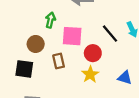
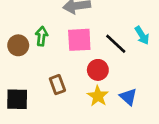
pink square: (72, 36) -> (79, 40), moved
brown circle: (36, 44) -> (18, 45), moved
blue triangle: (125, 78) -> (128, 97), moved, turned 32

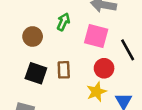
brown circle: (18, 45) -> (33, 36), moved
black square: (17, 99) -> (36, 73), moved

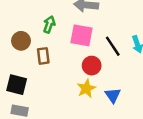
brown rectangle: (64, 70) -> (43, 56), moved
black square: (36, 73) -> (17, 85), moved

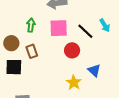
black square: (17, 85) -> (14, 67), moved
yellow star: (86, 88) -> (74, 82), moved

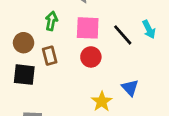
red circle: (72, 50) -> (91, 57), moved

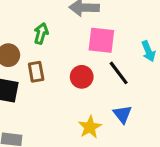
pink square: (88, 28) -> (101, 40), moved
black line: (123, 35) -> (119, 73), moved

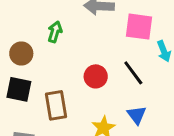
pink square: (101, 40) -> (139, 27), moved
brown rectangle: (36, 72) -> (56, 105), moved, size x1.4

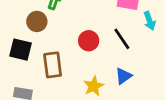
brown circle: (21, 53) -> (37, 21), moved
blue triangle: (137, 115) -> (123, 76), turned 30

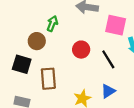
red circle: (89, 41) -> (81, 50), moved

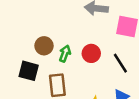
green arrow: (52, 24) -> (65, 54), moved

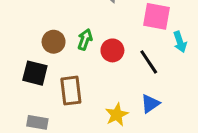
green arrow: (65, 54) -> (85, 40), moved

